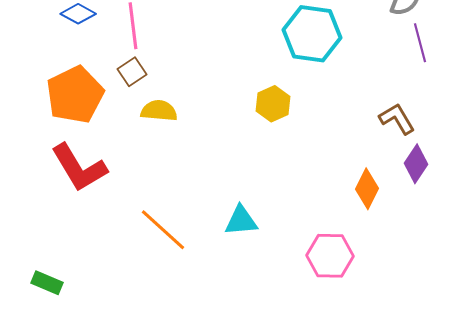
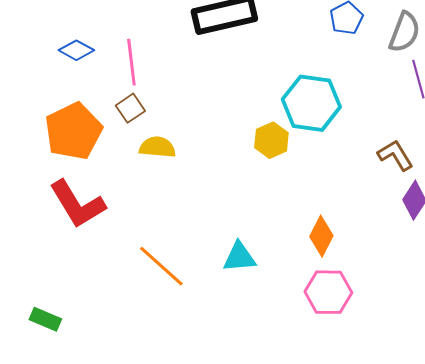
cyan hexagon: (312, 34) -> (311, 103), moved
orange diamond: (367, 189) -> (321, 236), moved

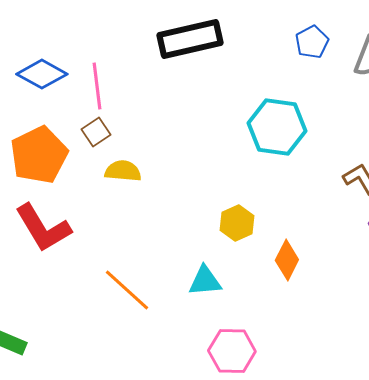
blue diamond: (76, 50) -> (42, 74), size x1.4
yellow hexagon: (271, 140) -> (237, 223), moved
pink hexagon: (328, 292) -> (232, 351), moved

